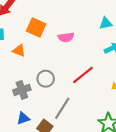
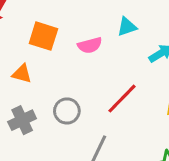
cyan triangle: (106, 23) -> (127, 27), moved
gray cross: (22, 90) -> (22, 120), moved

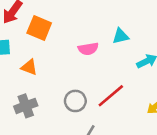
orange square: (43, 36) -> (39, 28), moved
gray circle: (67, 111) -> (75, 101), moved

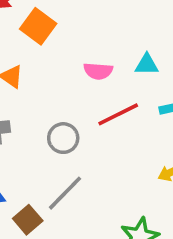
red line: (111, 96) -> (118, 114), moved

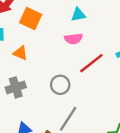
cyan triangle: (147, 65) -> (78, 15), moved

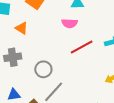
gray circle: (60, 85) -> (43, 69), moved

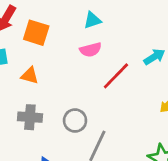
gray cross: (13, 57) -> (30, 117), turned 30

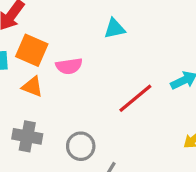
orange square: (36, 33) -> (32, 50), moved
pink semicircle: (91, 50) -> (69, 66), moved

